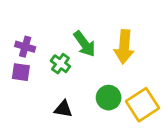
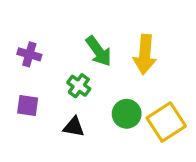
green cross: (60, 64) -> (79, 86), moved
purple square: (21, 72) -> (28, 106), moved

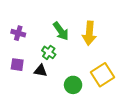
green circle: (127, 114) -> (73, 85), moved
black triangle: (74, 127) -> (41, 71), moved

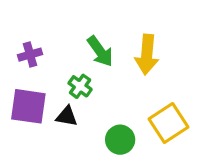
purple cross: (18, 33) -> (30, 55), turned -32
purple square: (17, 65) -> (28, 106), size x1.6

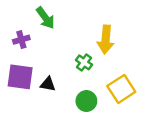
green arrow: (100, 51) -> (45, 18), moved
green cross: (80, 86) -> (84, 62), moved

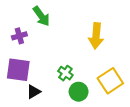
green cross: (84, 62) -> (65, 73), moved
black triangle: (48, 84) -> (34, 92), moved, turned -40

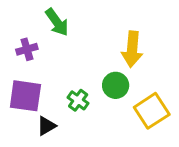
green cross: (65, 73) -> (78, 100), moved
green circle: (79, 92) -> (116, 85), moved

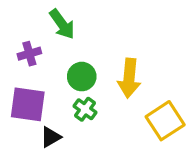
yellow arrow: (132, 49) -> (129, 78), moved
green circle: (116, 85) -> (82, 77), moved

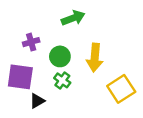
green arrow: (62, 24) -> (73, 18), moved, turned -75
purple cross: (29, 54) -> (31, 42), moved

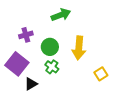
purple square: (20, 77) -> (17, 64), turned 30
yellow square: (121, 89) -> (101, 74), size x0.6

